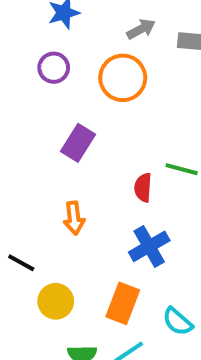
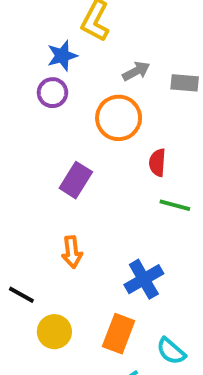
purple circle: (54, 68) -> (52, 93), moved
red semicircle: (143, 188) -> (157, 163), moved

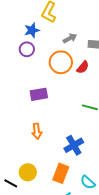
red semicircle: (157, 163) -> (83, 67), moved, turned -144
purple rectangle: (76, 180) -> (39, 94), turned 48
black line: (21, 295) -> (11, 183), moved

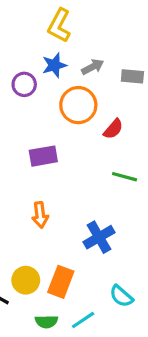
blue star: (32, 30) -> (54, 65), moved
red semicircle: (83, 67) -> (113, 129), moved
orange rectangle: (61, 173) -> (61, 282), moved

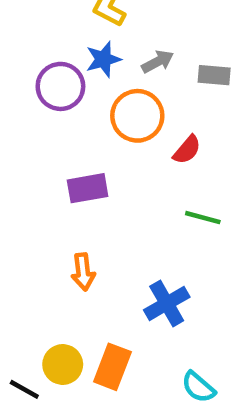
purple circle: (24, 84) -> (60, 86), size x1.4

